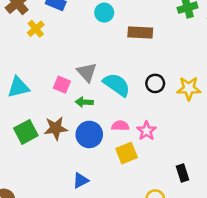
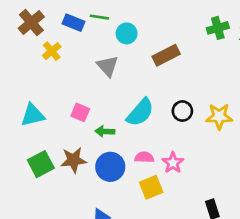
brown rectangle: (140, 32) -> (166, 55), turned -30
gray triangle: (87, 72) -> (108, 66), moved
cyan semicircle: (117, 85) -> (140, 112), turned 96

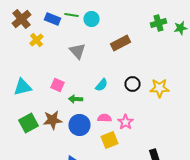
cyan circle: (127, 33) -> (92, 19), moved
cyan semicircle: (140, 112) -> (102, 85), size x0.6

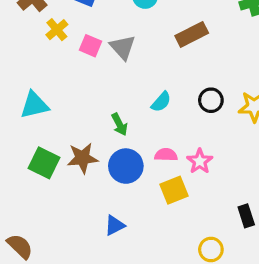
pink square: (58, 85) -> (91, 46), moved
green arrow: (76, 99) -> (119, 124), turned -120
green square: (28, 123) -> (44, 163), turned -36

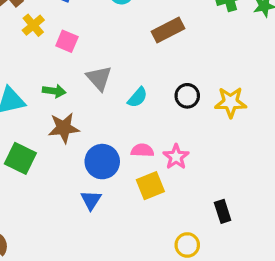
gray triangle: (123, 47) -> (99, 78), moved
green arrow: (119, 124) -> (54, 91), moved, turned -55
brown star: (83, 158) -> (64, 128), moved
blue triangle: (115, 225) -> (91, 200), moved, turned -30

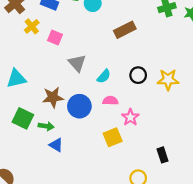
green arrow: (54, 91) -> (46, 126), moved
pink semicircle: (142, 150) -> (110, 101), moved
blue circle: (102, 162) -> (79, 106), moved
blue triangle: (91, 200) -> (56, 145), moved, turned -32

